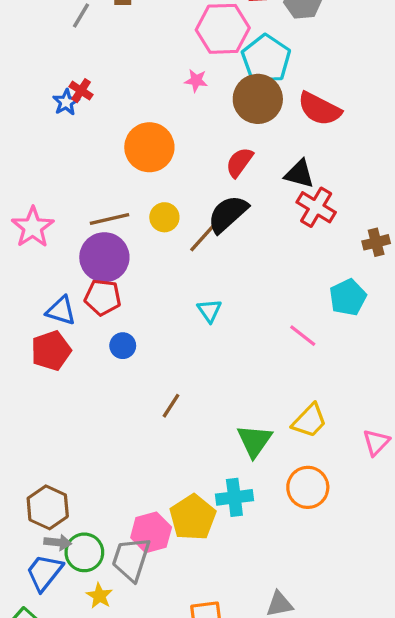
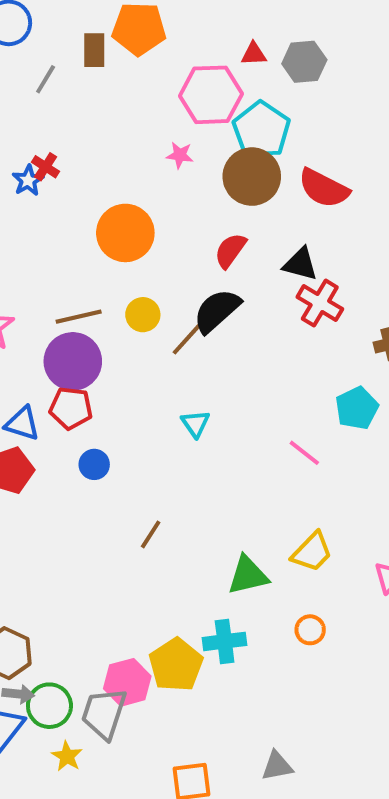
green triangle: (254, 441) -> (248, 575), turned 42
orange circle: (308, 487) -> (310, 630), size x0.6

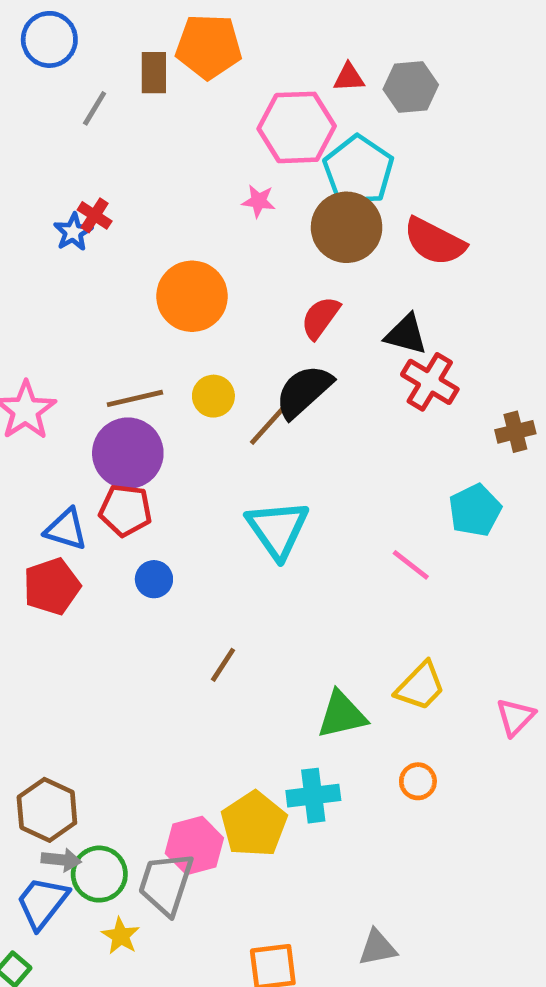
cyan triangle: (195, 424) -> (278, 529), size x1.8

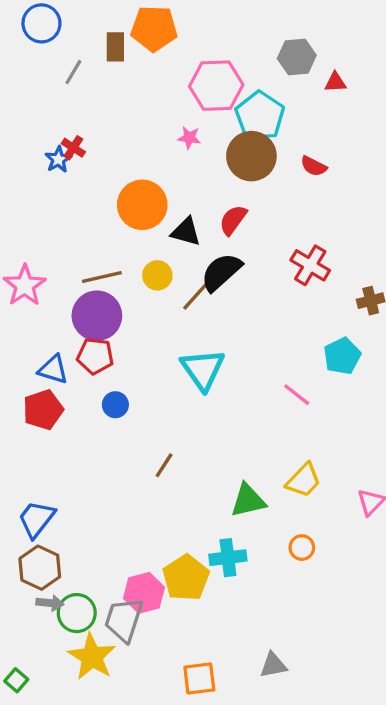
red triangle: (349, 77) -> (335, 82), moved
red semicircle: (435, 242) -> (314, 166), size x0.6
black triangle: (406, 334) -> (186, 232), moved
blue trapezoid: (42, 903) -> (36, 519), moved
yellow star: (121, 936) -> (92, 657), size x1.8

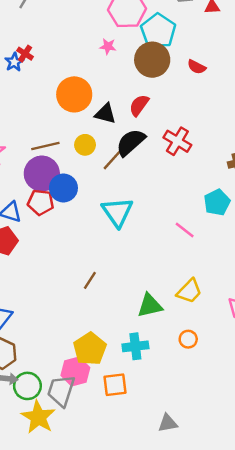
red cross: (310, 265) -> (177, 141), moved
blue circle: (115, 405) -> (63, 188), moved, size x1.5
yellow pentagon: (186, 578) -> (90, 349), moved
orange square: (199, 679) -> (115, 385), moved

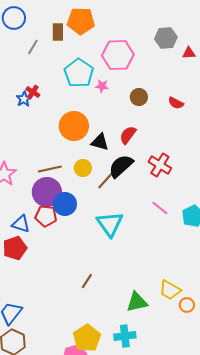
cyan pentagon: (158, 31) -> (79, 73), moved
brown circle: (152, 60) -> (139, 97), size x0.6
pink line: (185, 230) -> (160, 208), moved
yellow trapezoid: (189, 291) -> (170, 290), turned 75
orange circle: (188, 339) -> (187, 305), moved

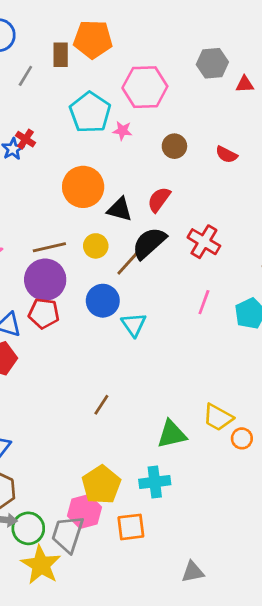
blue circle: (65, 204) -> (103, 301), moved
pink line: (160, 208) -> (204, 302), turned 72
cyan triangle: (110, 224) -> (134, 325), size x0.7

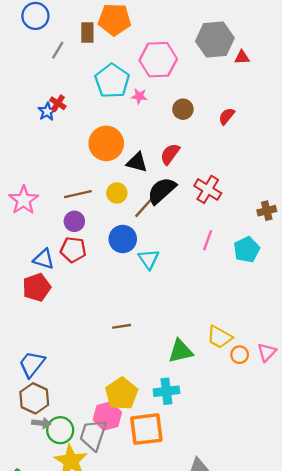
gray hexagon: (212, 63) -> (215, 40), size x1.4
red semicircle: (226, 155) -> (227, 116), turned 102
purple circle: (45, 280) -> (74, 221), size x0.6
brown line: (101, 405) -> (122, 326), turned 48
orange square: (131, 527) -> (146, 429), size x1.4

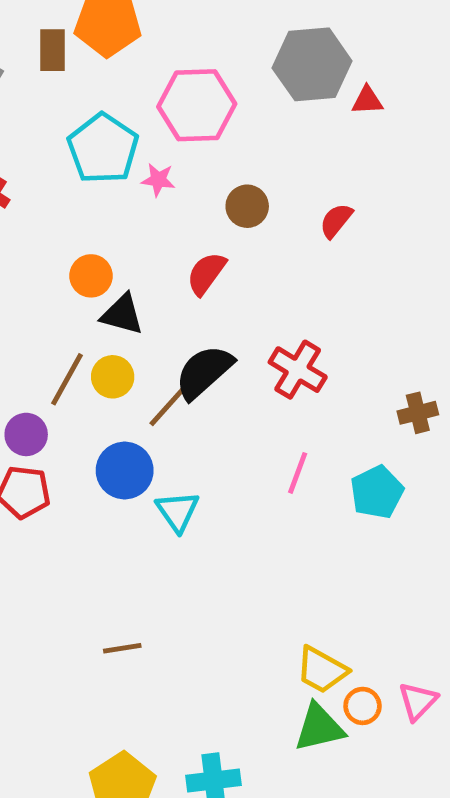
orange circle: (106, 143) -> (91, 276), size x0.6
red semicircle: (170, 154) -> (206, 273), moved
black triangle: (137, 162) -> (122, 314), moved
brown line: (78, 194) -> (67, 379), moved, turned -48
green triangle: (181, 351) -> (319, 728), moved

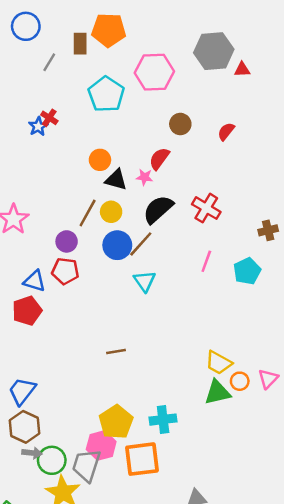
pink star: (158, 180) -> (144, 177), moved
brown line: (170, 403) -> (141, 244), moved
blue circle: (125, 471) -> (117, 245), moved

